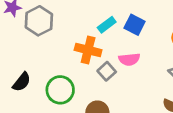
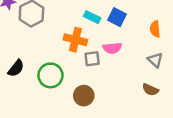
cyan rectangle: (107, 25) -> (92, 17), turned 63
gray square: (107, 71) -> (92, 59), turned 35

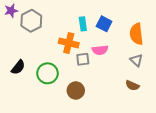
cyan rectangle: (92, 17) -> (83, 24), turned 56
orange semicircle: (155, 29) -> (136, 34), size x1.5

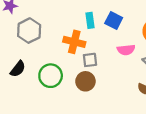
gray hexagon: (31, 21) -> (29, 31), moved
pink semicircle: (100, 50) -> (126, 50), moved
brown circle: (76, 90) -> (85, 81), moved

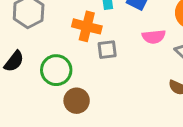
brown circle: (85, 81) -> (77, 101), moved

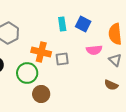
orange cross: (87, 26) -> (41, 52), moved

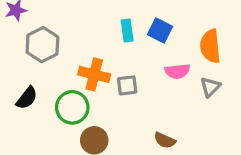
gray triangle: (115, 60) -> (210, 87), turned 32
brown semicircle: (111, 85) -> (165, 140), moved

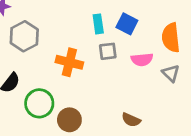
gray square: (127, 85) -> (108, 51), moved
gray triangle: (210, 87) -> (171, 73), turned -30
green circle: (72, 107) -> (39, 103), moved

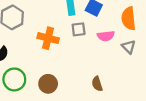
green circle: (39, 103) -> (14, 79), moved
brown semicircle: (131, 120) -> (97, 84), turned 48

